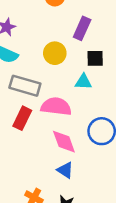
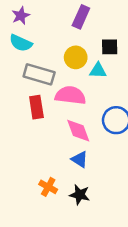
purple rectangle: (82, 28) -> (81, 17), moved
yellow circle: (55, 53) -> (76, 57), moved
red rectangle: (22, 118) -> (36, 107), turned -35

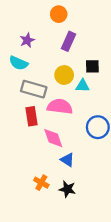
purple star: (21, 16) -> (27, 40), moved
pink diamond: (78, 131) -> (53, 138), moved

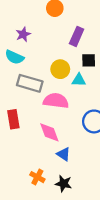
purple rectangle: (68, 41) -> (77, 36), moved
red rectangle: (32, 116) -> (13, 119), moved

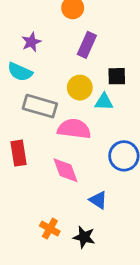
purple rectangle: (77, 36) -> (87, 45), moved
blue triangle: (64, 154) -> (98, 200), moved

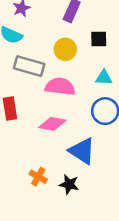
cyan triangle: (104, 102) -> (104, 78), moved
pink diamond: (66, 170) -> (52, 124), turned -60
blue triangle: (98, 200) -> (82, 151), size x1.6

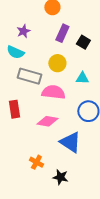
black square: (99, 39) -> (83, 42), moved, turned 32
cyan triangle: (104, 78) -> (82, 78), moved
black star: (69, 184) -> (60, 177), moved

